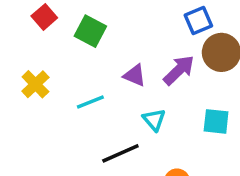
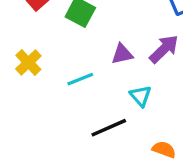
purple triangle: (135, 75) -> (122, 54), turned -35

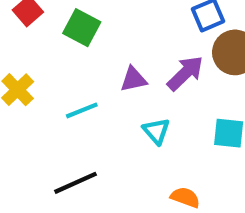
black line: (109, 128) -> (76, 183), moved

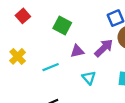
green square: (82, 28) -> (62, 26), moved

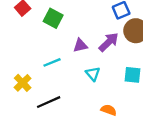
green square: (62, 26) -> (53, 18), moved
yellow cross: (18, 56) -> (23, 83), moved

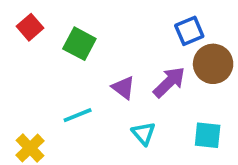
purple triangle: (80, 45) -> (123, 88), turned 49

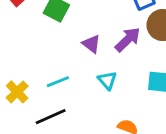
cyan line: (78, 115) -> (58, 82), moved

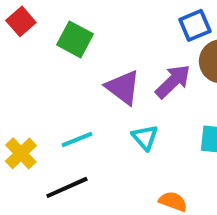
purple triangle: (91, 44) -> (123, 87), size x1.4

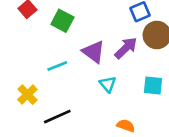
cyan line: (77, 139) -> (57, 66), moved

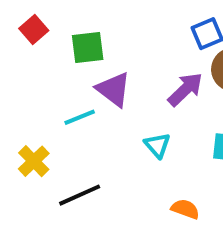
green square: (62, 21) -> (88, 48), turned -35
purple triangle: (93, 52) -> (114, 89), moved

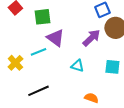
cyan triangle: (157, 145) -> (77, 66), turned -32
yellow cross: (34, 161) -> (15, 63), moved

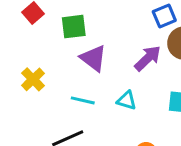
cyan line: (38, 52) -> (83, 100), moved, turned 35
yellow cross: (15, 63) -> (33, 79), moved

